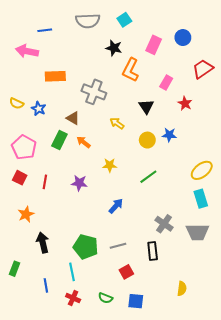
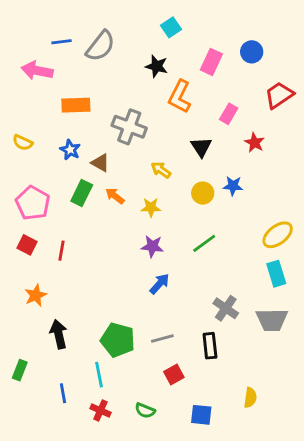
gray semicircle: (88, 21) -> (100, 46), moved, turned -50
blue star: (39, 109) -> (70, 150), moved
yellow star: (110, 165) -> (151, 207), moved
purple star: (79, 183) -> (152, 246), moved
blue square: (136, 301) -> (201, 415), moved

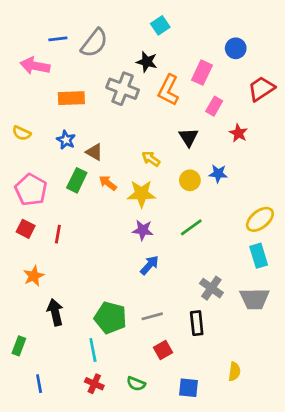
pink rectangle: (211, 62) -> (202, 73), moved
gray cross: (129, 127) -> (123, 89), moved
yellow star: (151, 207) -> (141, 194), size x1.5
blue line: (63, 393) -> (39, 384), moved

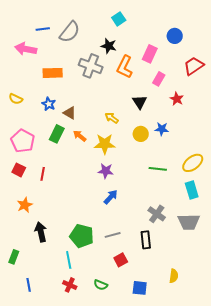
green line: (191, 227) -> (158, 169), moved, turned 42

